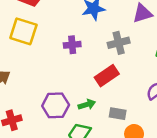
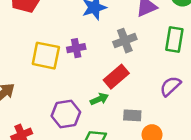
yellow square: (23, 31) -> (46, 56), moved
green arrow: (87, 105) -> (99, 99), moved

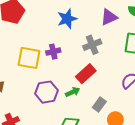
purple hexagon: (66, 114) -> (47, 92), moved
gray rectangle: (132, 115) -> (99, 104), turned -56

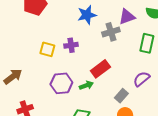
gray cross: (92, 45) -> (111, 32), moved
yellow square: (29, 58) -> (47, 49), size x0.7
gray rectangle: (99, 104) -> (121, 96), moved

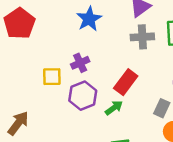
gray cross: (111, 32) -> (142, 37), moved, turned 30
purple hexagon: (61, 83) -> (83, 96), moved

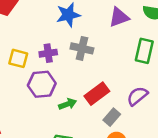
gray cross: (142, 37) -> (82, 48), moved
red rectangle: (126, 82) -> (97, 94), moved

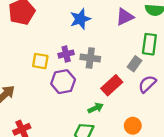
gray cross: (82, 48) -> (90, 58), moved
green arrow: (67, 104) -> (96, 108), moved
gray rectangle: (112, 117) -> (134, 64), moved

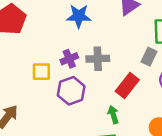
blue star: (80, 19) -> (79, 16), turned 30
green arrow: (96, 108) -> (113, 115), turned -72

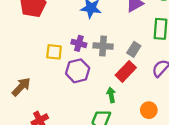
gray rectangle: (149, 57) -> (134, 49), moved
purple cross: (69, 59) -> (79, 43), turned 32

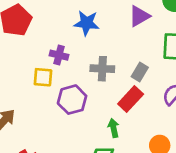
purple cross: (79, 43) -> (59, 55), moved

